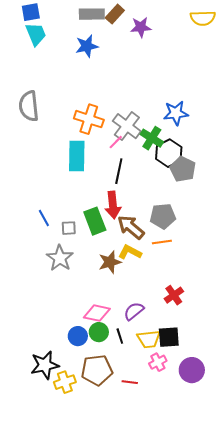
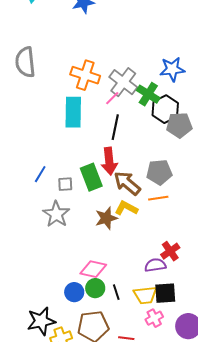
gray pentagon: (183, 169) -> (179, 125), turned -30
blue line: (44, 218) -> (40, 174), turned 60
purple semicircle: (134, 311) -> (155, 265), moved, turned 30

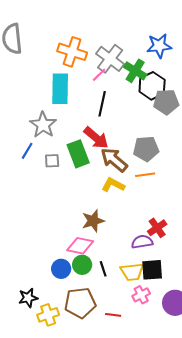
red arrow: (109, 161) -> (96, 138), turned -44
gray star: (56, 214) -> (43, 125), moved
brown star: (106, 218) -> (93, 221), moved
black star: (41, 321) -> (28, 298), size x0.7

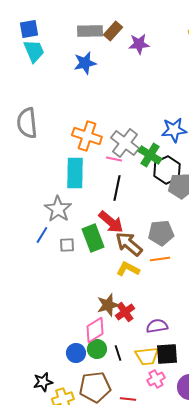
pink line: (99, 75) -> (114, 159), turned 56
red cross: (157, 228) -> (125, 312), moved
pink diamond: (80, 246) -> (95, 330), turned -44

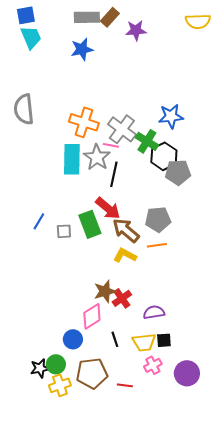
gray star: (58, 209) -> (97, 157), moved
green circle: (97, 349) -> (56, 364), moved
black square: (167, 354) -> (164, 340), size x0.7

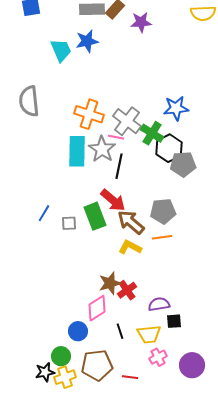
cyan trapezoid: (31, 37) -> (61, 50), moved
black square: (164, 340) -> (174, 321), moved
black star: (40, 368) -> (45, 372), moved

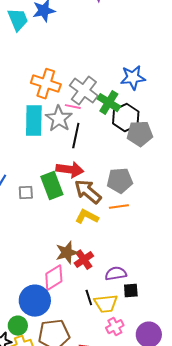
red arrow: (113, 200) -> (70, 170), turned -32
blue circle: (78, 331) -> (35, 301), size x1.6
black line: (120, 331) -> (89, 298), moved

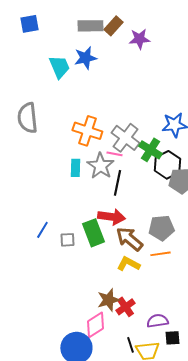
cyan rectangle: (34, 121) -> (75, 168), size x0.6

